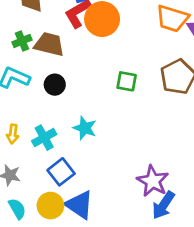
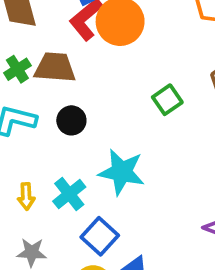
green square: (127, 81) -> (167, 100), turned -35
cyan star: (85, 128) -> (122, 172), size x1.4

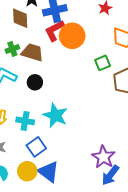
green square: (167, 100) -> (103, 63), moved
cyan cross: (69, 194) -> (25, 121), turned 36

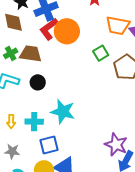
blue square: (36, 147) -> (49, 145), turned 30

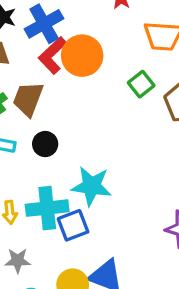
brown trapezoid: (31, 54) -> (28, 99), turned -70
cyan cross: (34, 122) -> (47, 208), size x1.4
blue square: (49, 145) -> (73, 225), moved

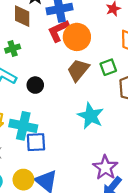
brown trapezoid: (28, 99) -> (78, 70), moved
cyan star: (91, 186) -> (91, 116), moved

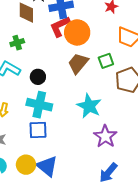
cyan cross: (23, 126) -> (39, 105), moved
purple star: (105, 168) -> (105, 136), moved

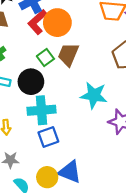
green square: (106, 61) -> (45, 57), moved
black circle: (38, 77) -> (31, 82), size x1.5

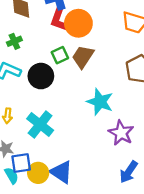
red L-shape: (37, 22) -> (59, 19), turned -40
cyan cross: (41, 110) -> (40, 124), moved, turned 32
blue square: (48, 137) -> (21, 163), moved

